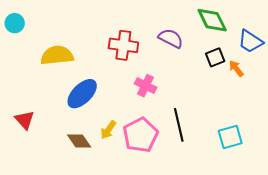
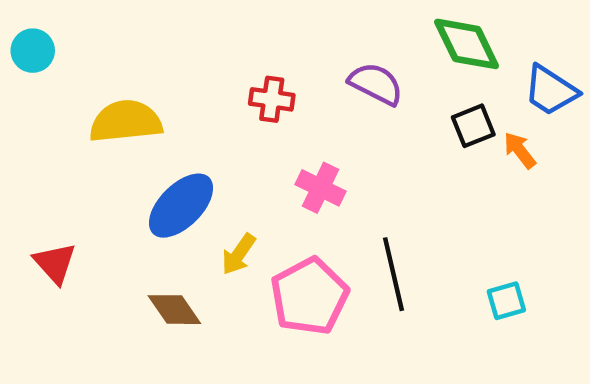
red cross: (123, 45) -> (272, 99), size x0.7
yellow arrow: (108, 130) -> (239, 254), moved
cyan square: (230, 137) -> (506, 301), size x0.7

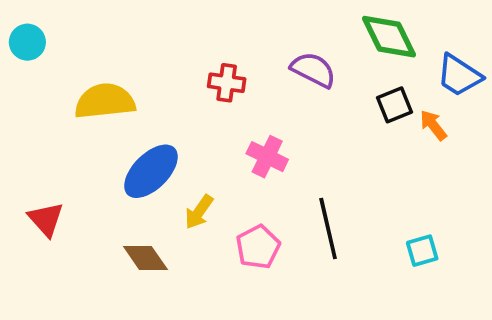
pink pentagon: (309, 296) -> (258, 247), size x0.7

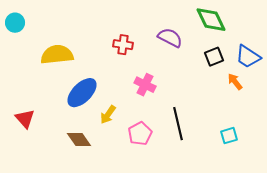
blue trapezoid: (459, 75) -> (248, 57), moved
orange arrow: (433, 125) -> (235, 82), moved

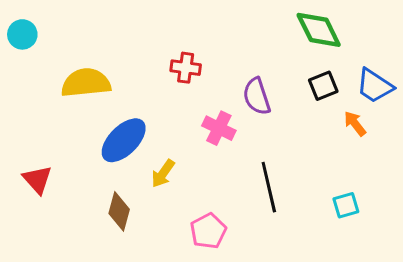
purple semicircle: (170, 38) -> (257, 96), moved, turned -135
pink pentagon: (140, 134) -> (208, 231), moved
brown diamond: (79, 140) -> (119, 211), turned 50

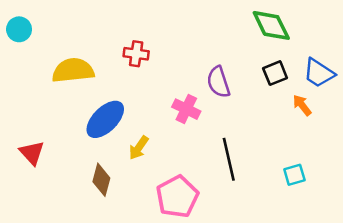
red cross: (186, 68) -> (136, 54), moved
pink pentagon: (208, 231) -> (177, 197), size x1.4

